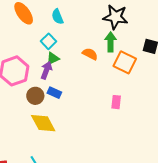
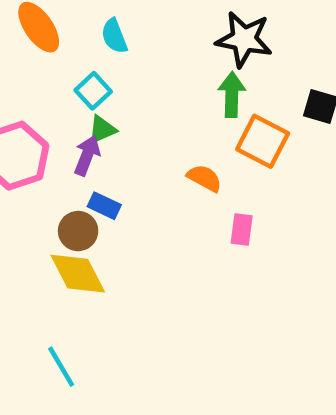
orange semicircle: (90, 54) -> (204, 178), moved
brown circle: (35, 96) -> (78, 231), moved

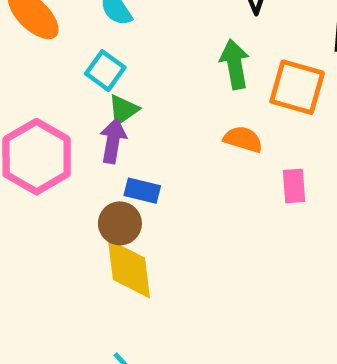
green arrow: (232, 95) -> (235, 64), moved
yellow diamond: (78, 274) -> (129, 269), turned 32

